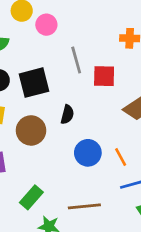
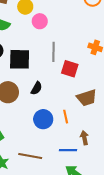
orange line: (121, 157) -> (66, 117), moved

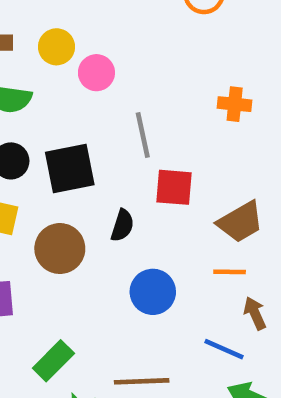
red square: (70, 69) -> (174, 187), moved
orange line: (66, 117) -> (230, 272), moved, turned -64
blue line: (68, 150) -> (224, 349), turned 36

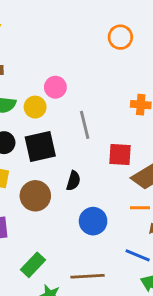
yellow circle: (57, 47) -> (35, 107), moved
red square: (174, 187) -> (120, 155), moved

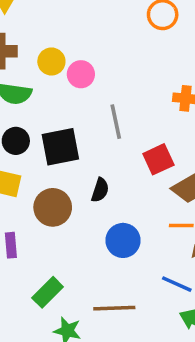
yellow circle: (35, 107) -> (51, 62), moved
red square: (120, 155) -> (158, 159), turned -30

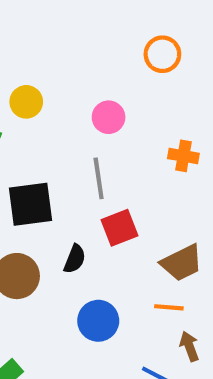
pink circle: (81, 74) -> (109, 117), moved
red square: (158, 159) -> (119, 228), moved

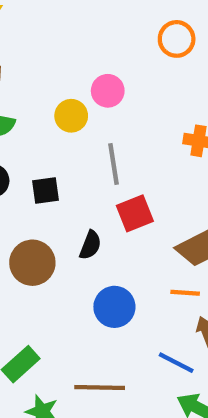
yellow circle: (26, 102) -> (71, 116), moved
pink circle: (109, 117) -> (108, 91), moved
black square: (31, 204) -> (46, 191), size x0.6

